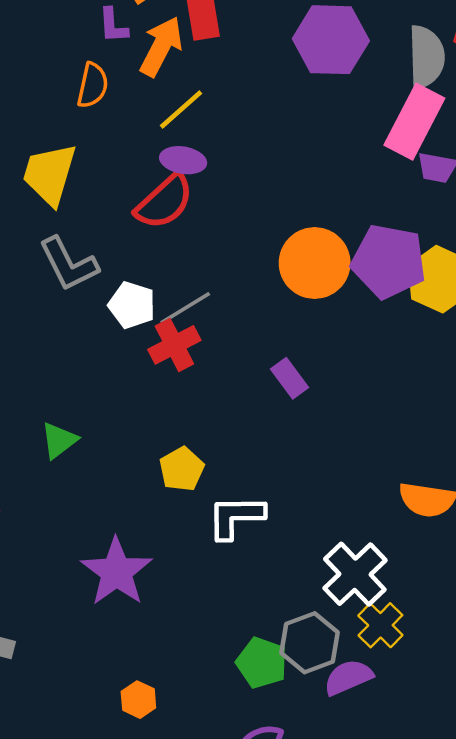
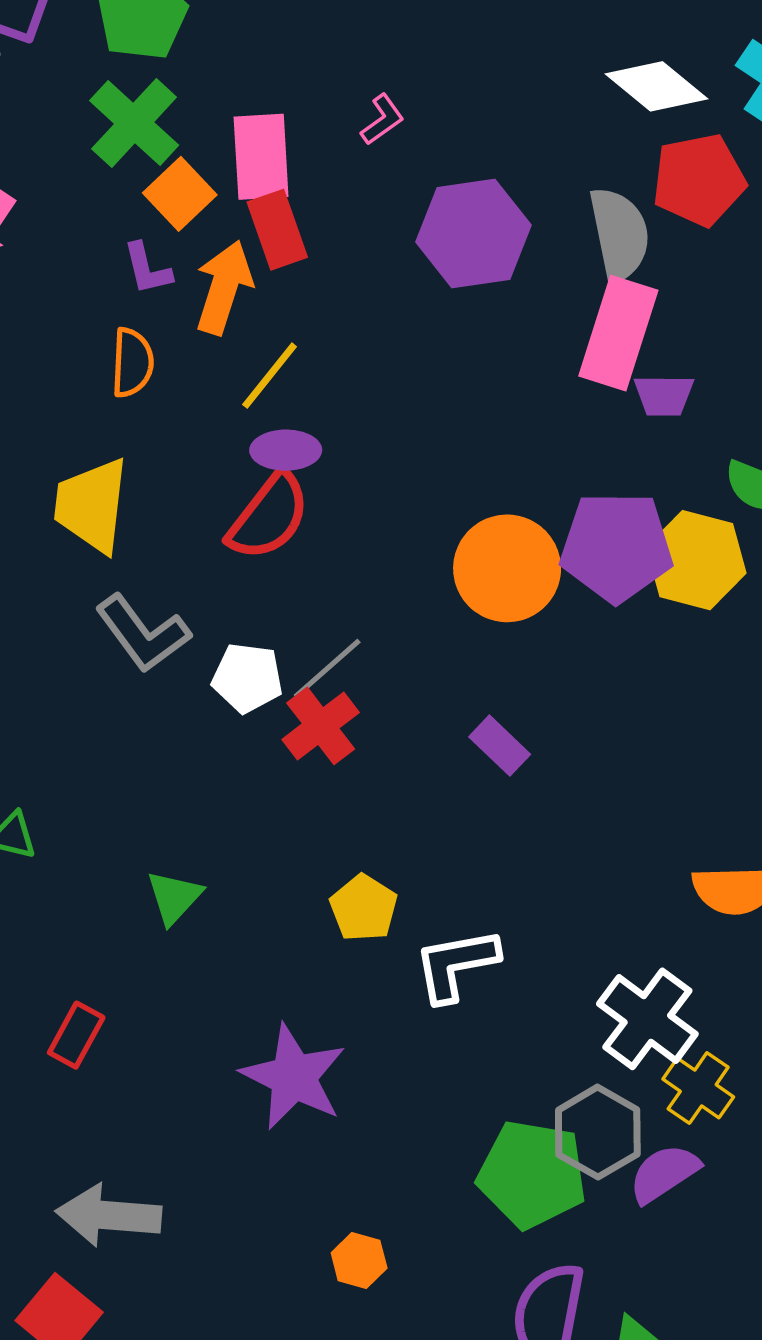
green pentagon: (262, 663) -> (532, 1174), size x1.4

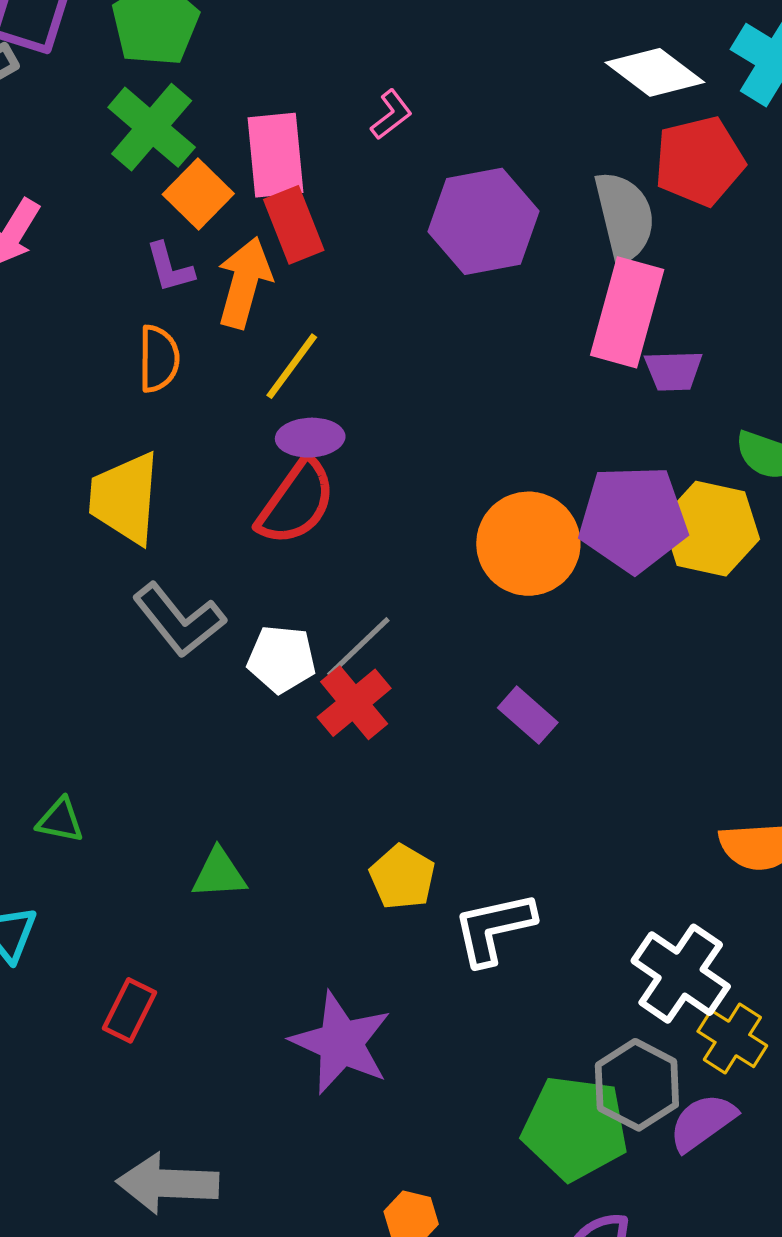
green triangle: (174, 897) -> (219, 874), turned 46

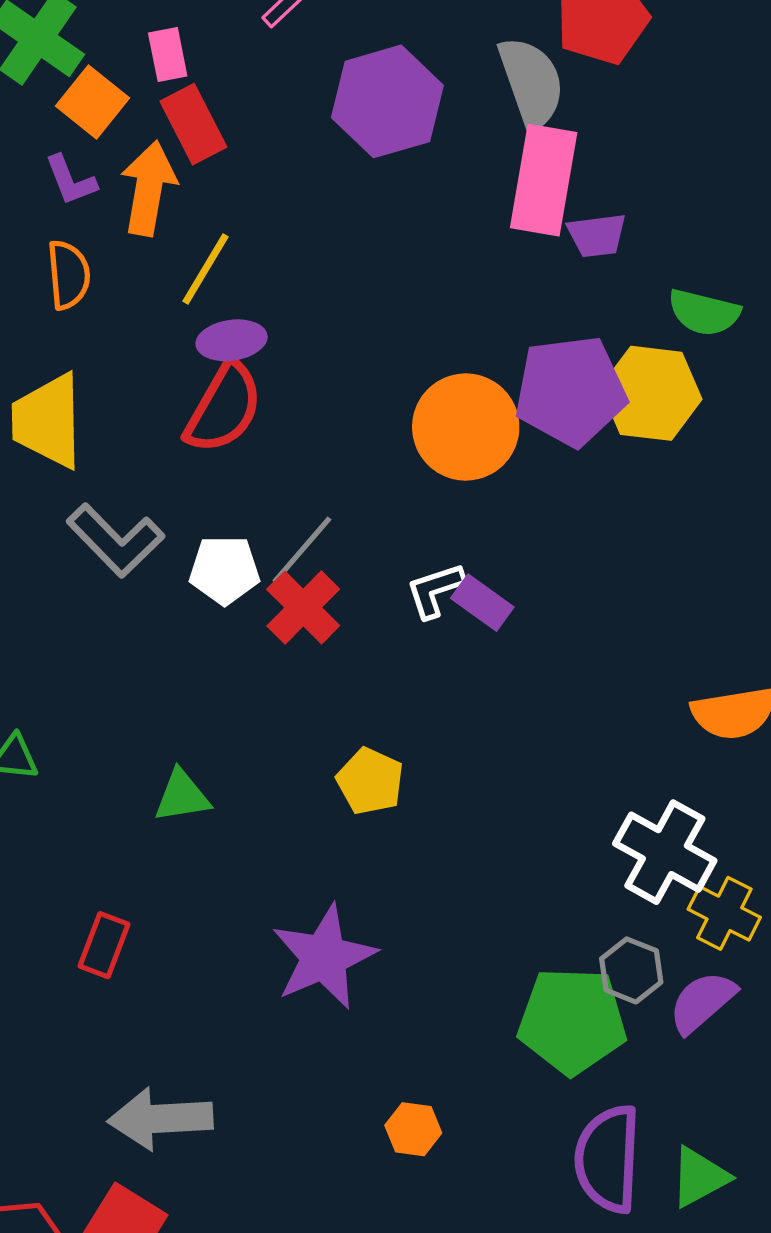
pink rectangle: (275, 155) -> (168, 55), size x0.6
white L-shape: (494, 928) -> (435, 590), moved, size x0.7
purple star: (341, 1043) -> (324, 957), turned 30
gray hexagon: (637, 1085) -> (631, 970), size x0.7

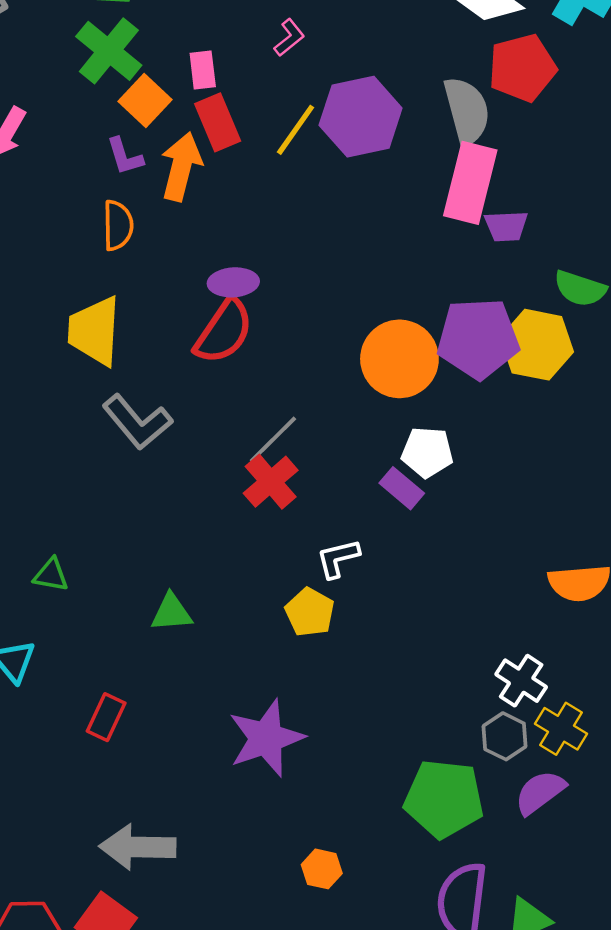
yellow line: (206, 269) -> (295, 130), moved
white pentagon: (224, 570) -> (427, 452), moved
white L-shape: (435, 590) -> (338, 558), moved
white cross: (665, 852) -> (521, 681), size x0.7
gray hexagon: (631, 970) -> (504, 736), moved

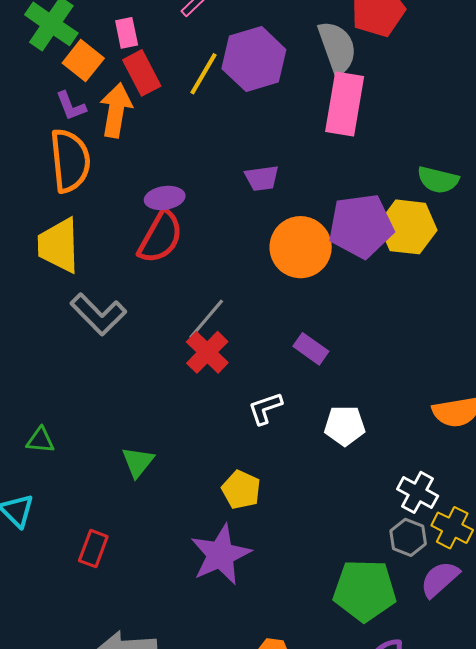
orange semicircle: (118, 225) -> (70, 161), size x1.6
purple trapezoid: (506, 226) -> (262, 178), moved
white pentagon: (427, 452) -> (345, 426), moved
yellow pentagon: (310, 612) -> (241, 490), moved
green triangle: (171, 613) -> (138, 462), turned -42

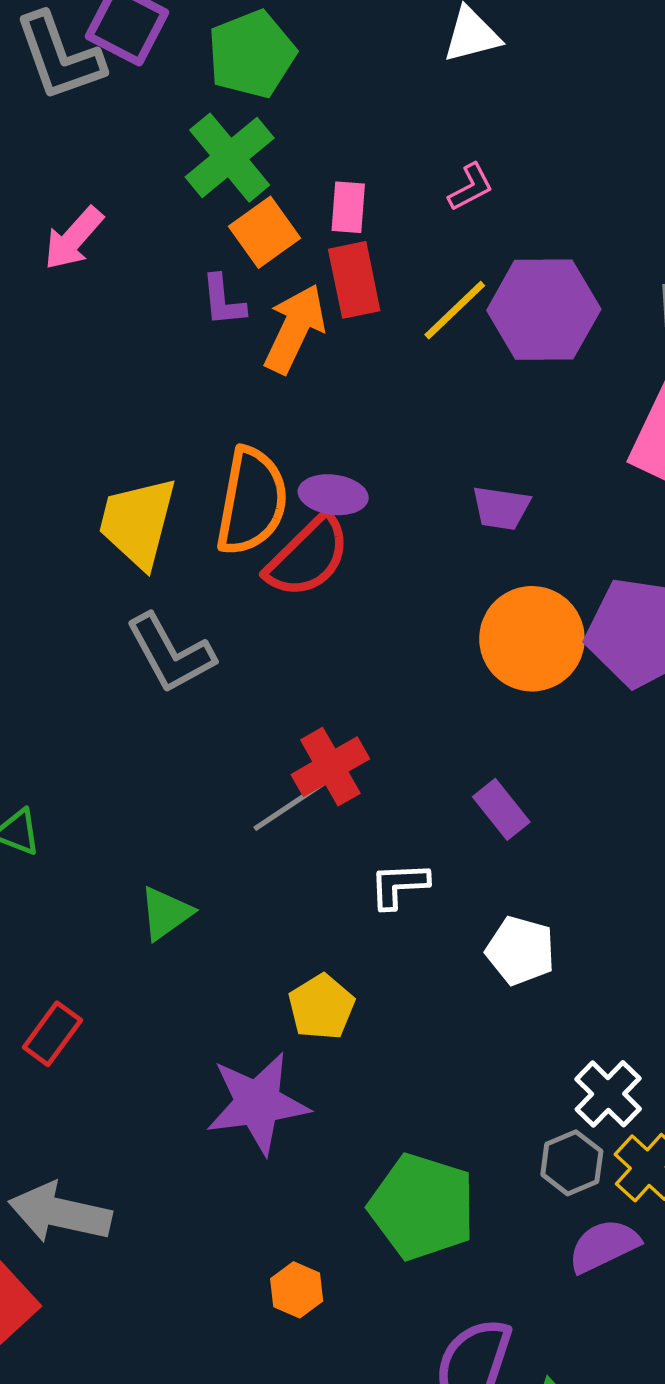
orange semicircle: (70, 161) -> (252, 501), moved
gray line: (206, 319) -> (289, 806), moved
green pentagon: (365, 590) -> (422, 1207), moved

